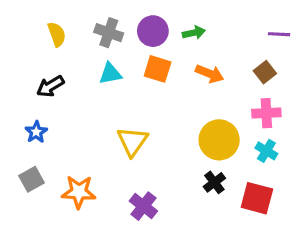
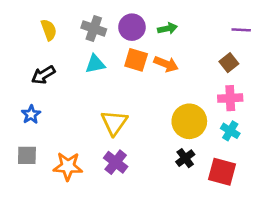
orange arrow: (210, 74) -> (166, 64), moved
gray square: (31, 179) -> (27, 155), turned 30
purple cross: (143, 206) -> (116, 162), moved

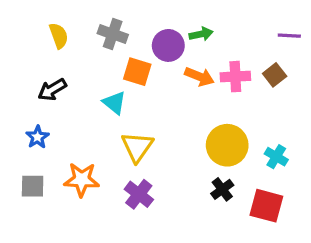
purple circle: (132, 27) -> (168, 45), moved
orange square: (136, 60) -> (137, 72), moved
cyan triangle: (95, 64) -> (114, 103), moved, turned 50
pink cross: (230, 98) -> (235, 77), moved
orange star: (68, 166) -> (82, 180), moved

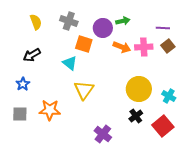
purple line: (289, 36) -> (163, 28), moved
purple cross: (139, 194) -> (103, 134), moved
red square: (266, 206) -> (163, 126), turned 35

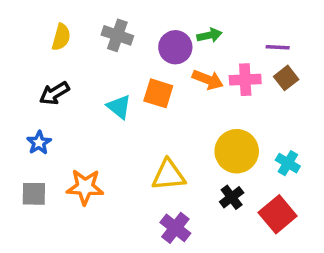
yellow semicircle: (36, 22) -> (61, 37), turned 35
orange square: (84, 44) -> (158, 93), moved
yellow triangle: (84, 90) -> (169, 175), moved, turned 50

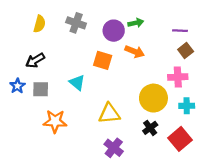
pink cross: (245, 80) -> (178, 77), moved
cyan triangle: (119, 107) -> (77, 83), moved
blue star: (39, 143) -> (17, 86), moved
cyan cross: (288, 163) -> (187, 106), turned -32
gray square: (34, 194) -> (41, 89), moved

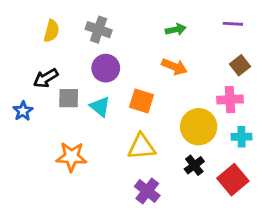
purple circle: (114, 31) -> (106, 68), moved
purple line: (180, 31) -> (233, 24), moved
orange square: (103, 60) -> (141, 101), moved
gray square: (41, 89) -> (69, 98), moved

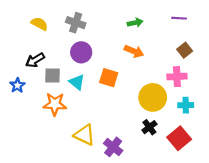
yellow semicircle: (51, 31) -> (39, 24), turned -77
yellow triangle: (141, 147) -> (85, 135), moved, turned 30
orange star: (71, 157) -> (55, 104), moved

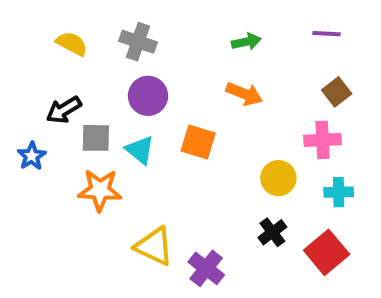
yellow circle: (153, 97) -> (278, 178), size x0.7

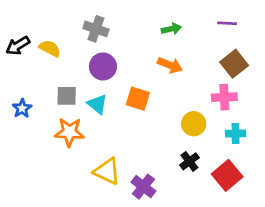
yellow semicircle: (72, 44) -> (50, 48), moved
brown square: (337, 92) -> (234, 64), size x1.4
black arrow: (64, 110) -> (18, 46), moved

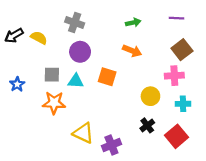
cyan triangle: (97, 104) -> (76, 81), turned -35
purple cross: (143, 187) -> (111, 145), turned 30

